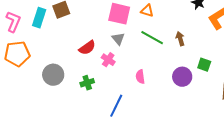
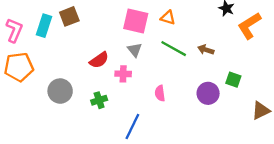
brown arrow: (180, 39) -> (206, 50), turned -56
pink cross: (108, 60) -> (123, 74), turned -32

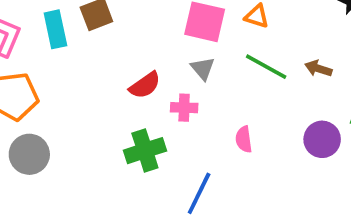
cyan rectangle: (44, 26) -> (55, 29), turned -30
gray circle: (60, 91) -> (29, 154), moved
green cross: (99, 100) -> (145, 151), size x1.5

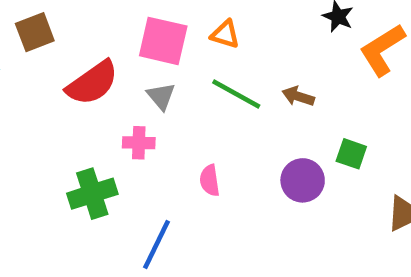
red semicircle: (145, 85) -> (92, 83), moved, size x1.4

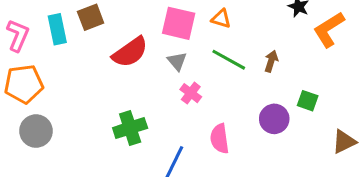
brown arrow: (298, 96) -> (271, 61), turned 90
pink cross: (139, 143) -> (191, 93), moved, turned 35
pink semicircle: (210, 180) -> (220, 139), moved, size x1.4

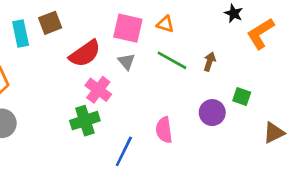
pink cross: (191, 93) -> (98, 90), moved, size x1.4

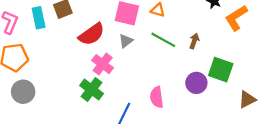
gray triangle: (126, 62) -> (126, 41), turned 32
green square: (242, 96) -> (221, 70), size x1.6
green cross: (85, 121) -> (92, 90), turned -35

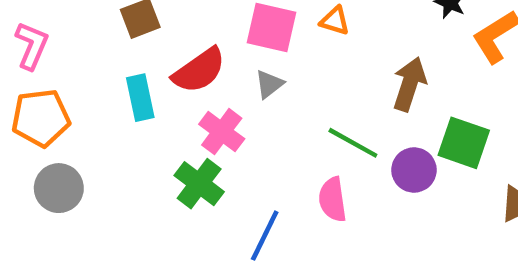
cyan rectangle: (39, 18) -> (140, 98), moved
green line: (163, 40) -> (353, 143), moved
brown arrow: (194, 41) -> (409, 84), size x1.6

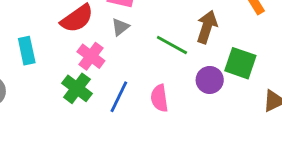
cyan rectangle: (140, 98) -> (27, 51), moved
green line: (353, 143) -> (172, 45), moved
blue line: (265, 236) -> (119, 97), moved

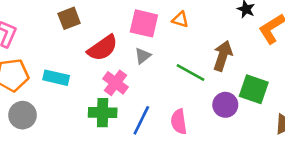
cyan rectangle: (27, 51) -> (56, 78), turned -65
green cross: (77, 88) -> (103, 113), turned -36

